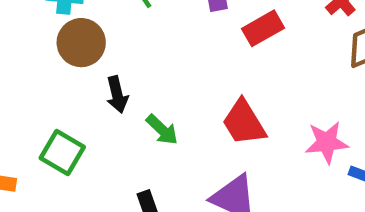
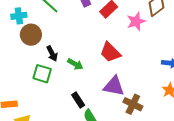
pink star: (327, 142) -> (136, 21), moved
green square: (62, 153) -> (42, 74), moved

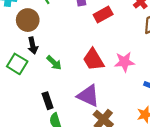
pink star: (136, 21) -> (124, 62), moved
brown circle: (31, 35) -> (28, 20), moved

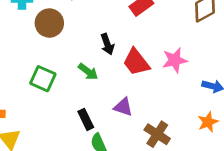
black arrow: (33, 46) -> (107, 44), moved
purple triangle: (88, 96) -> (123, 107), moved, size x0.7

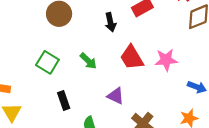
black arrow: (107, 44) -> (110, 22), moved
black rectangle: (86, 119) -> (64, 101), moved

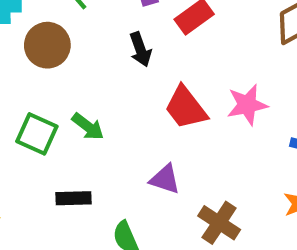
green arrow: (88, 61) -> (88, 127), moved
black rectangle: (64, 101) -> (74, 198), turned -66

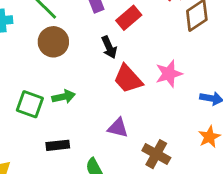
brown circle: (47, 45) -> (53, 42), moved
black arrow: (140, 49) -> (109, 47), moved
green arrow: (88, 127) -> (64, 97), turned -45

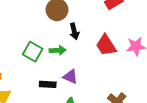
black arrow: (109, 47) -> (74, 31), moved
purple triangle: (118, 128) -> (70, 77), moved

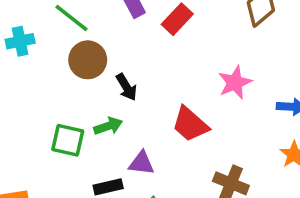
red trapezoid: (106, 45) -> (190, 124), moved

